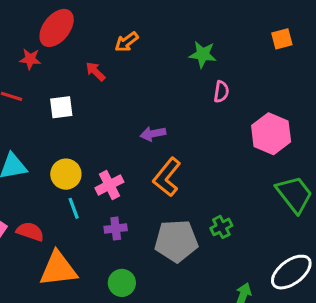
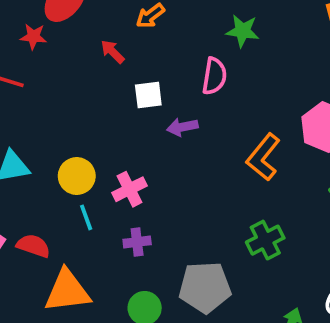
pink semicircle: (221, 92) -> (214, 76), moved, size x1.4
white square: (61, 107) -> (148, 95), moved
orange L-shape: (167, 177) -> (263, 157), moved
green cross: (221, 227) -> (265, 240), size x1.4
gray pentagon: (176, 241) -> (205, 287), moved

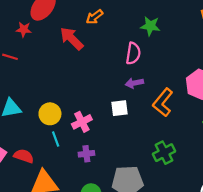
red arrow: (113, 52) -> (72, 39), size x1.6
white square: (148, 95) -> (120, 108), moved
purple arrow: (182, 127) -> (134, 83), moved

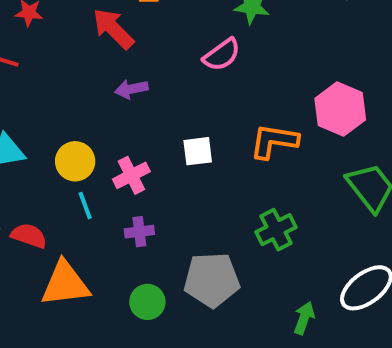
pink semicircle: (133, 53) -> (222, 55), turned 45
purple arrow: (134, 83) -> (131, 89), moved
orange L-shape: (163, 102) -> (274, 141), turned 60

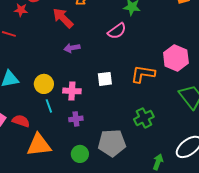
pink cross: (131, 175) -> (72, 91), turned 30

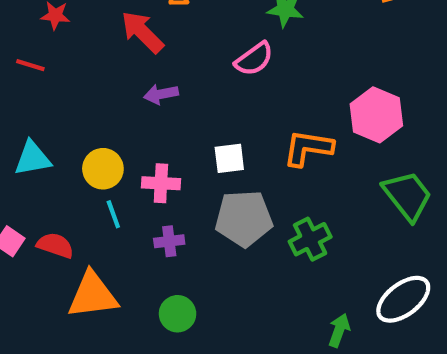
gray pentagon: (112, 143) -> (244, 218), moved

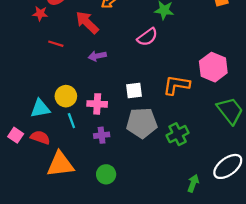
red line: (30, 65) -> (56, 44), moved
cyan triangle: (33, 158) -> (40, 108), moved

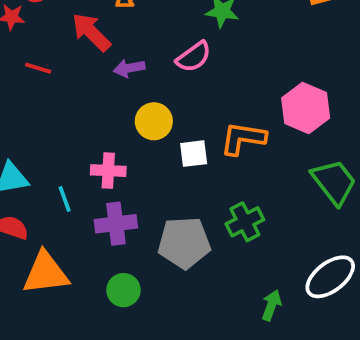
purple arrow: (97, 56) -> (129, 68), moved
white square: (134, 91) -> (194, 154), moved
yellow circle: (66, 96) -> (154, 121), moved
gray pentagon: (142, 123) -> (184, 243), moved
purple cross: (102, 135) -> (116, 224), size x1.5

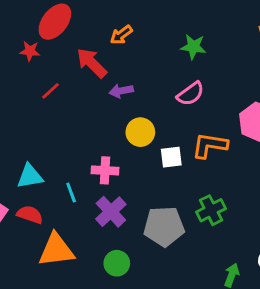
pink semicircle: (194, 57) -> (190, 94), moved
red line: (38, 68) -> (50, 91), turned -60
purple cross: (116, 224) -> (111, 212), turned -36

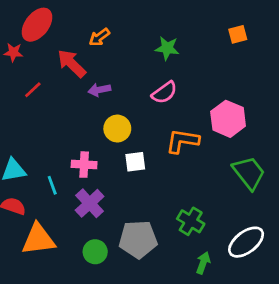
white square: (171, 157) -> (135, 162), moved
green cross: (211, 210) -> (191, 221), moved, turned -32
gray pentagon: (164, 226) -> (138, 239), moved

